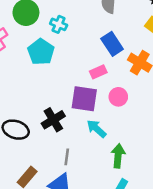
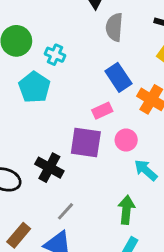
black cross: (53, 120) -> (49, 168), turned -30
cyan arrow: (97, 129) -> (146, 170), moved
gray line: (67, 157) -> (66, 211), turned 35

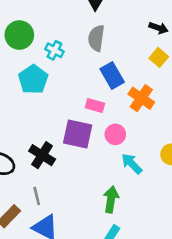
gray semicircle: (114, 27) -> (96, 38), moved
pink rectangle: (102, 111) -> (95, 105), turned 36
gray line: (66, 211) -> (37, 196), moved, turned -60

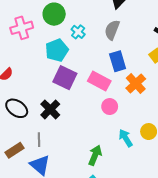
pink rectangle: (95, 105) -> (99, 81), size x1.5
purple square: (78, 134) -> (65, 78), moved
cyan arrow: (132, 164) -> (126, 138), moved

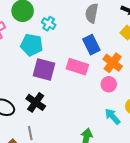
gray semicircle: (112, 30) -> (92, 13), moved
cyan pentagon: (57, 50) -> (32, 45), turned -30
pink circle: (110, 107) -> (109, 84), moved

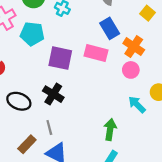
cyan pentagon: (32, 45) -> (32, 34), moved

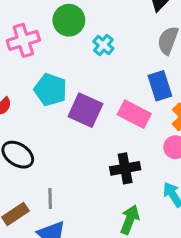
cyan pentagon: (32, 34) -> (51, 90), moved
black cross: (53, 94) -> (125, 168), moved, turned 35

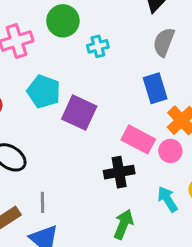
cyan cross: (103, 45) -> (98, 46), turned 36
pink rectangle: (134, 114) -> (138, 139), moved

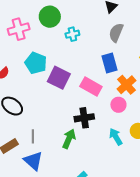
pink rectangle: (138, 139) -> (91, 86), moved
green arrow: (123, 224) -> (69, 139), moved

